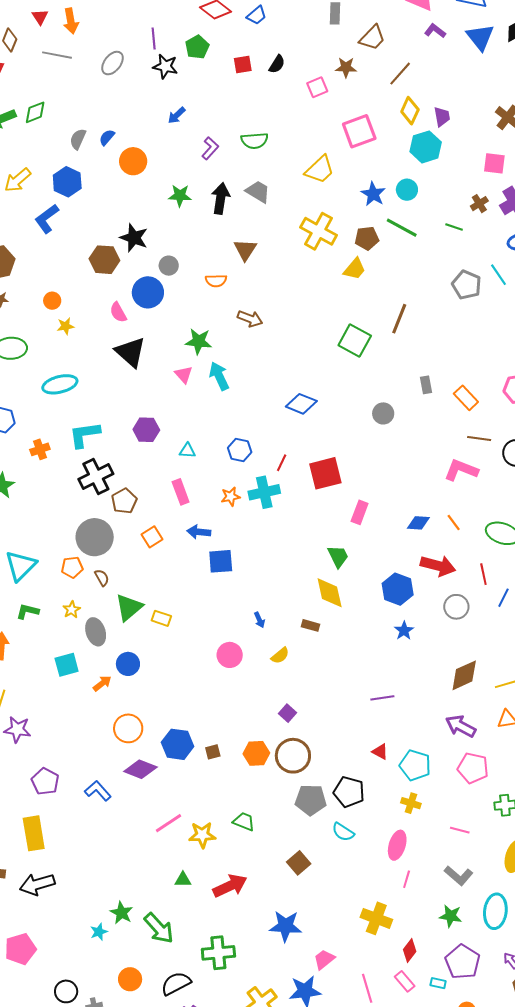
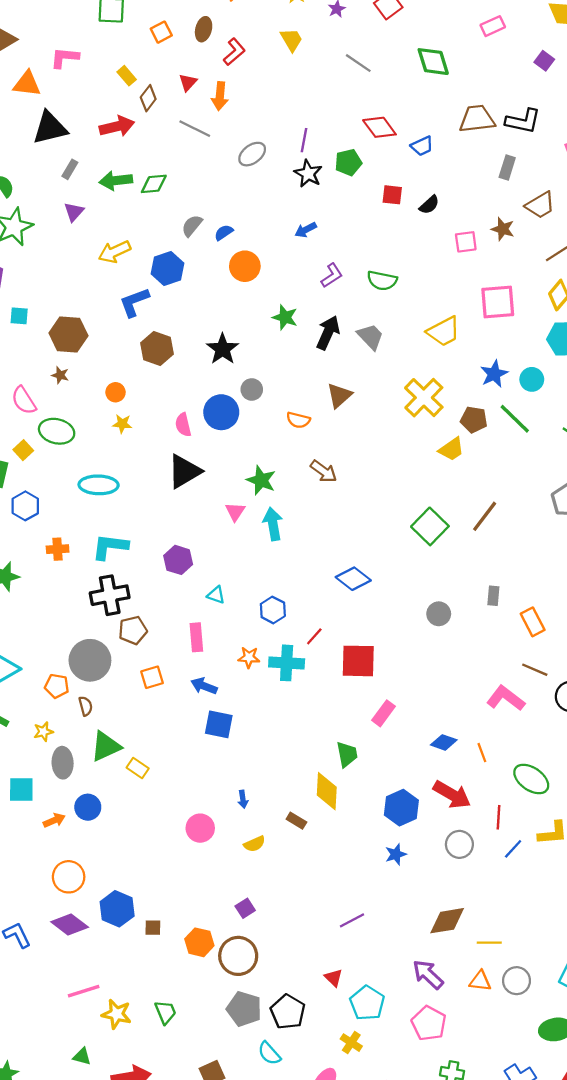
brown hexagon: (104, 260) -> (157, 348), moved
black triangle: (130, 352) -> (184, 471), turned 32
purple line: (382, 698) -> (352, 920), turned -35
green trapezoid: (244, 821) -> (165, 1012), turned 30

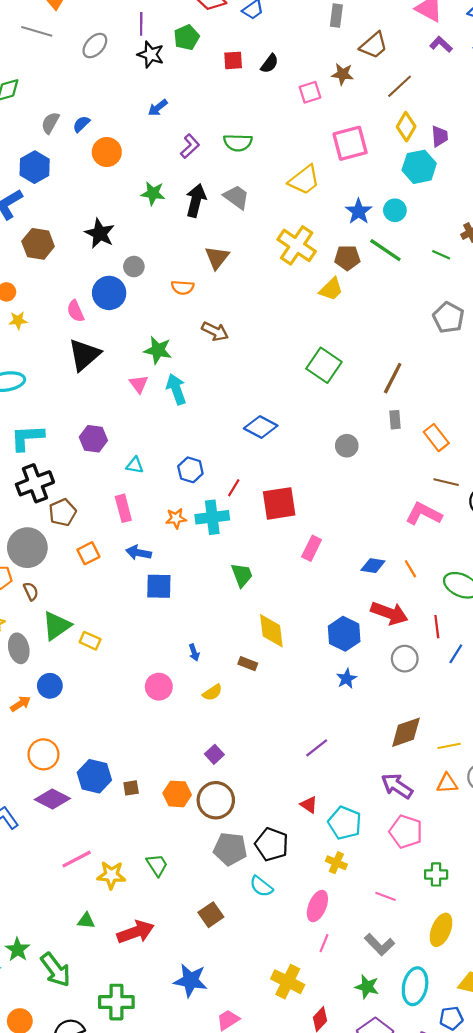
brown line: (485, 516) -> (393, 378), moved
green trapezoid: (347, 754) -> (242, 575), moved

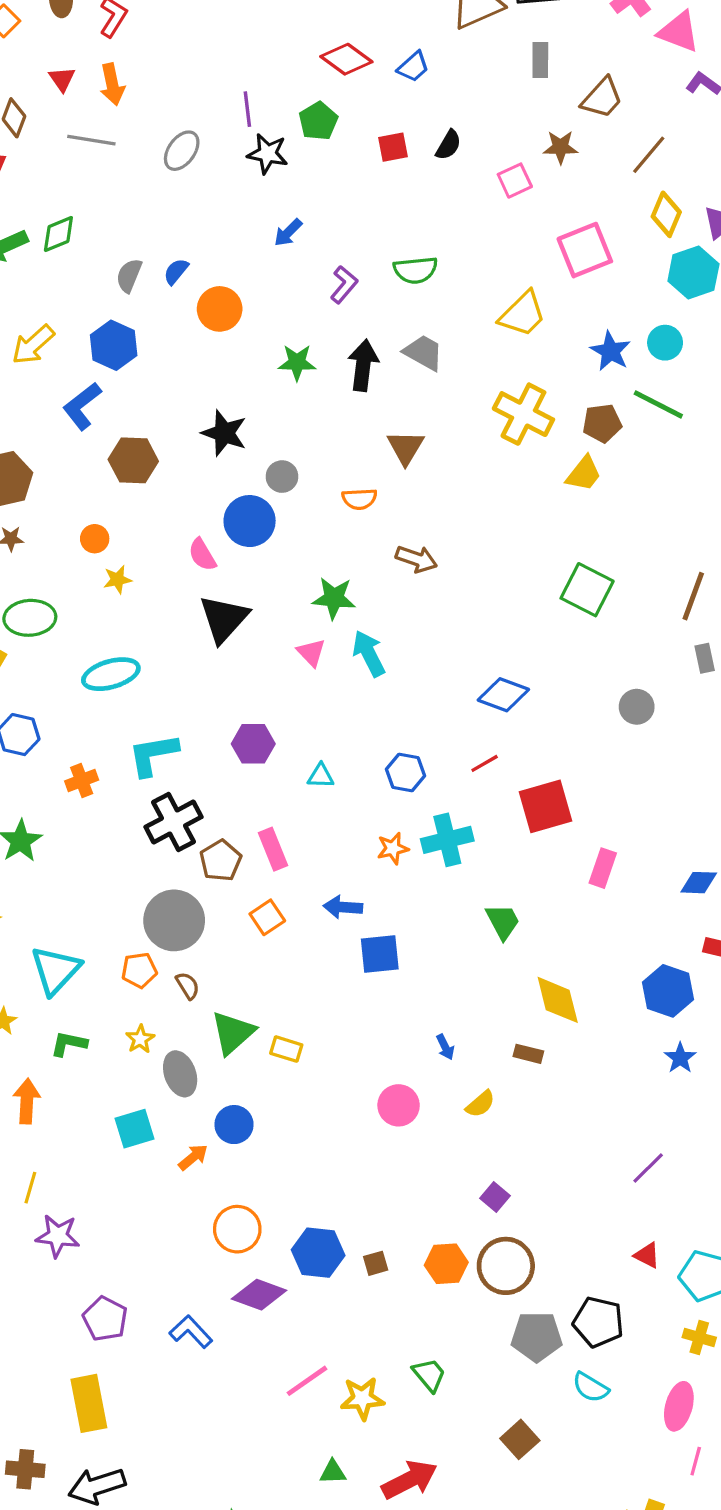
red line: (234, 488) -> (485, 763), moved, turned 36
pink rectangle: (123, 508) -> (273, 849), moved

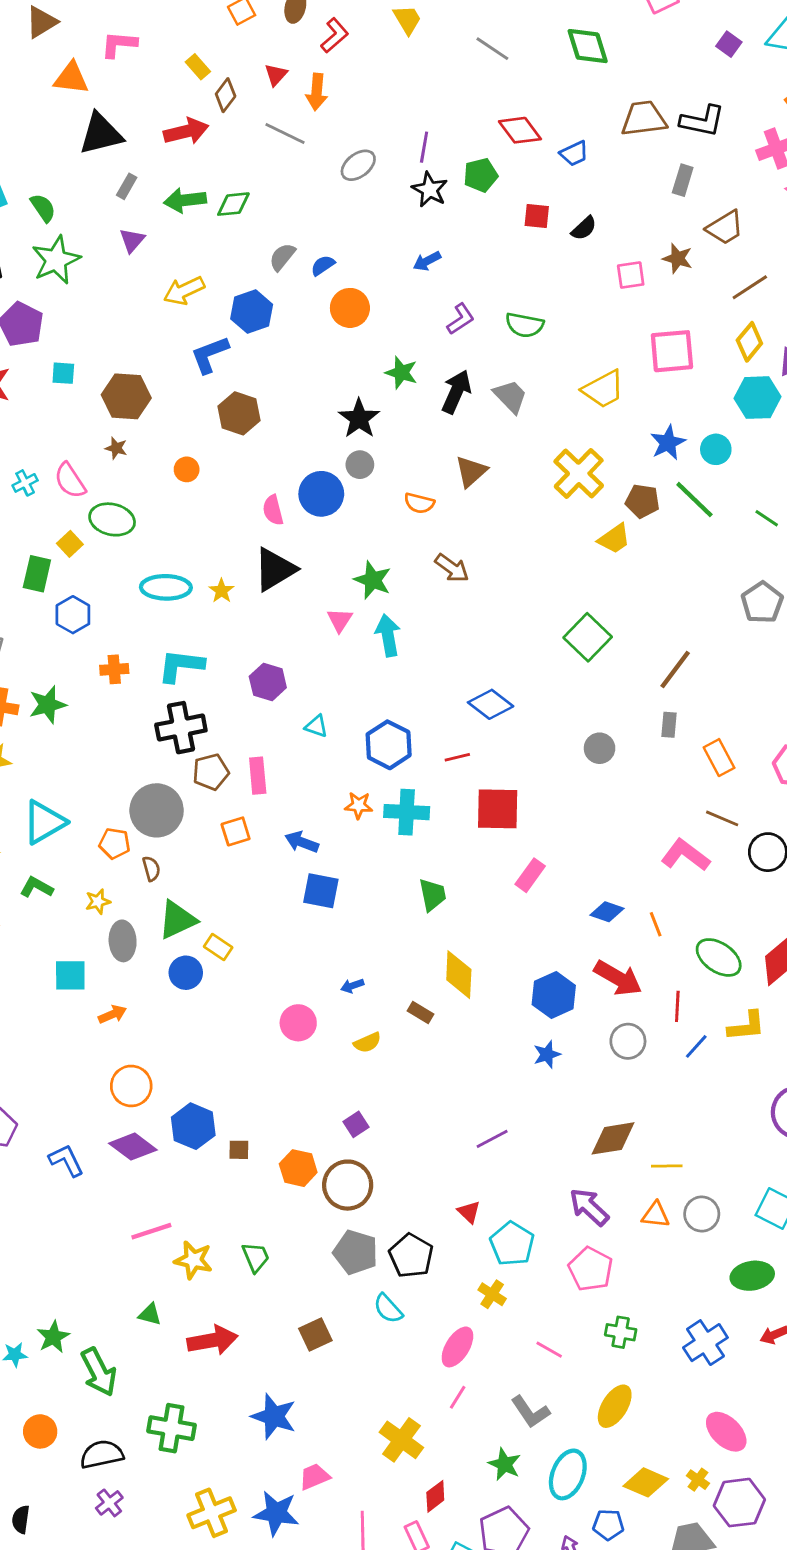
black star: (224, 433) -> (359, 419), moved
yellow star: (117, 579) -> (222, 591), moved, turned 30
blue hexagon: (406, 773) -> (389, 745), size x1.4
blue arrow: (445, 1047) -> (352, 986), turned 80
blue circle: (234, 1125) -> (186, 973), moved

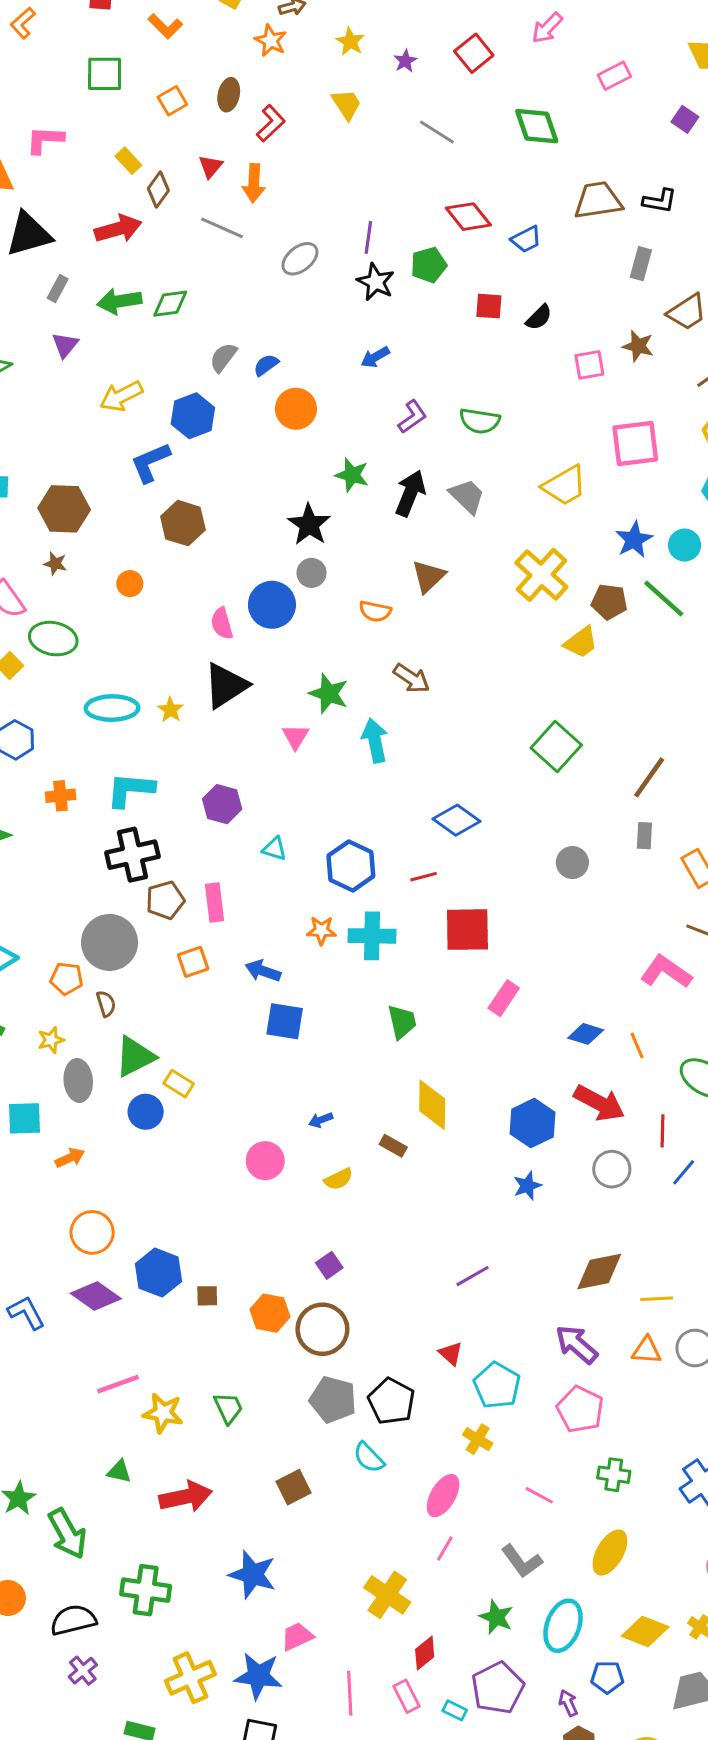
black L-shape: (702, 121) -> (660, 201), size x0.7
cyan arrow: (388, 635) -> (375, 741), moved

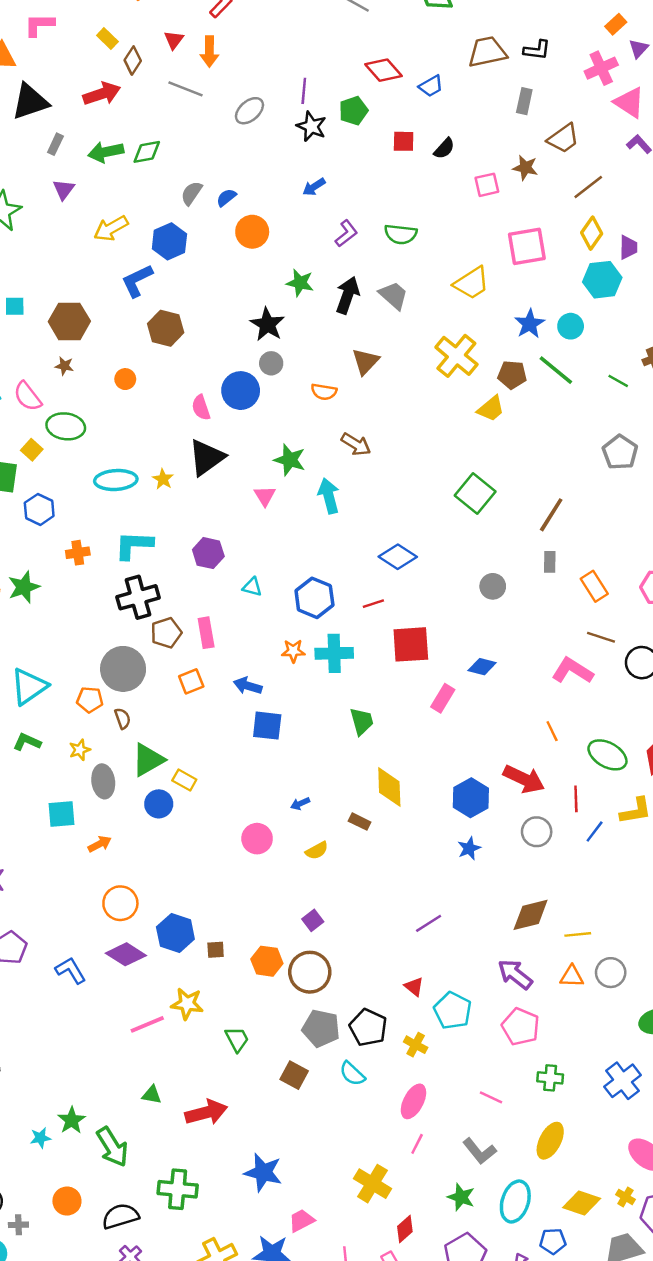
blue diamond: (586, 1034) -> (482, 667), moved
yellow star: (163, 1413) -> (187, 1004), moved
yellow cross: (478, 1439) -> (416, 1045), moved
brown square: (294, 1487) -> (294, 1075), moved, turned -32

